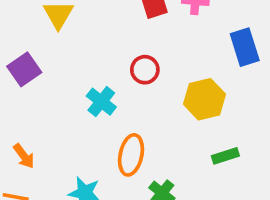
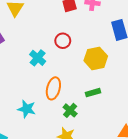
green rectangle: (225, 156) -> (93, 93), moved

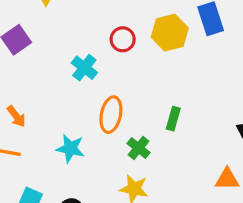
yellow hexagon: (96, 58) -> (170, 33), moved
green rectangle: (93, 93) -> (173, 119), turned -56

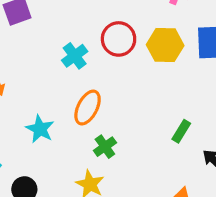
red circle: (123, 39) -> (119, 39), size x1.4
green rectangle: (173, 119) -> (181, 131), moved

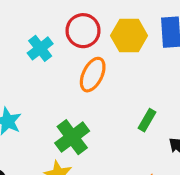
orange ellipse: (88, 108) -> (93, 75), moved
green cross: (105, 147) -> (72, 137), size x1.5

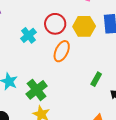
green cross: (72, 137) -> (37, 90), moved

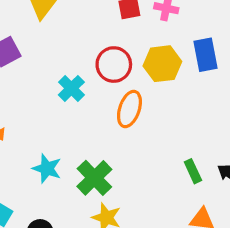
green rectangle: (96, 79) -> (193, 171), moved, turned -48

